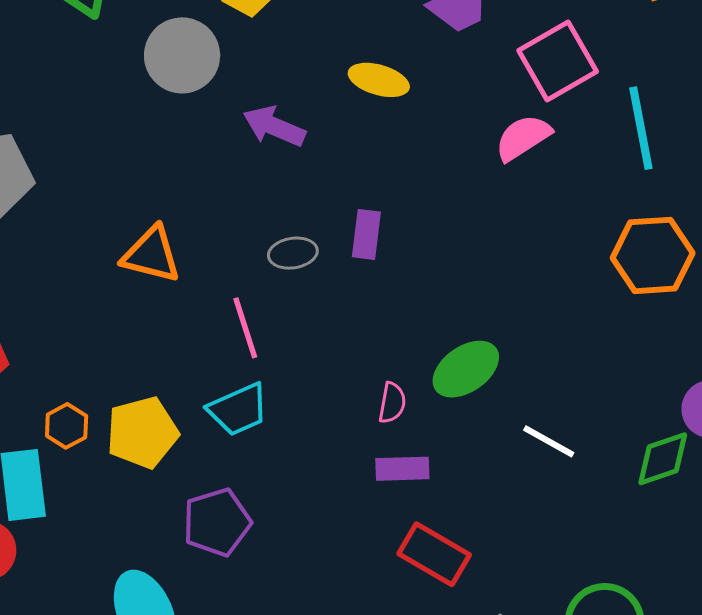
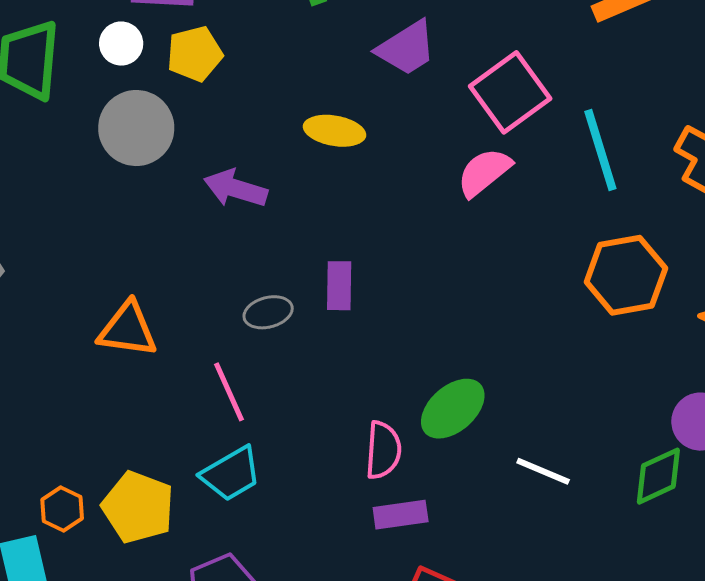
pink semicircle: (392, 403) -> (383, 450), size x1.4
yellow pentagon: (142, 433) -> (138, 507), turned -30

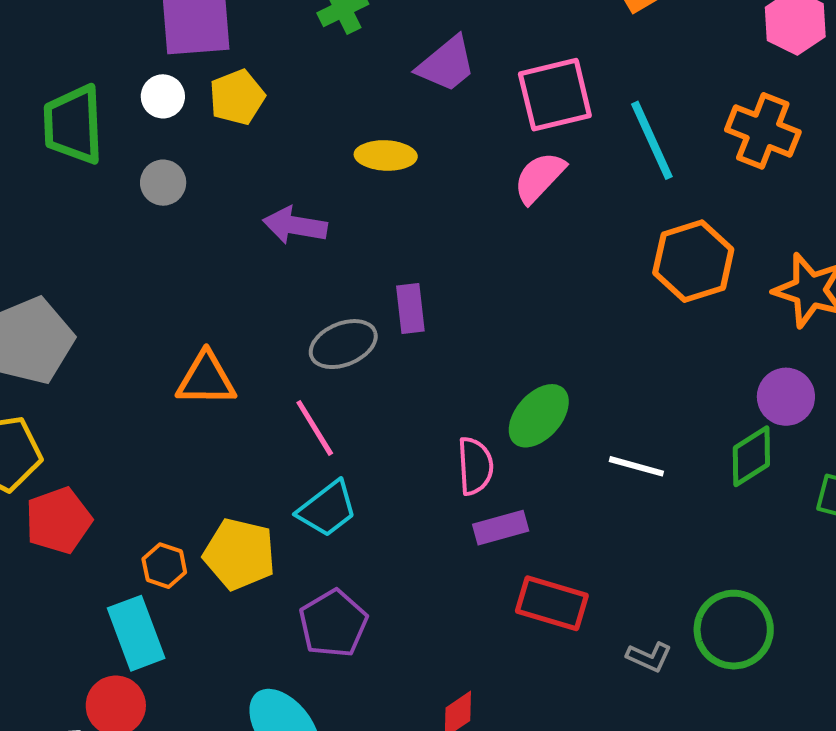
pink square: (510, 92) -> (555, 95), turned 30
gray circle: (136, 128) -> (163, 183), moved, size x0.6
gray ellipse: (268, 312) -> (343, 344), size x1.4

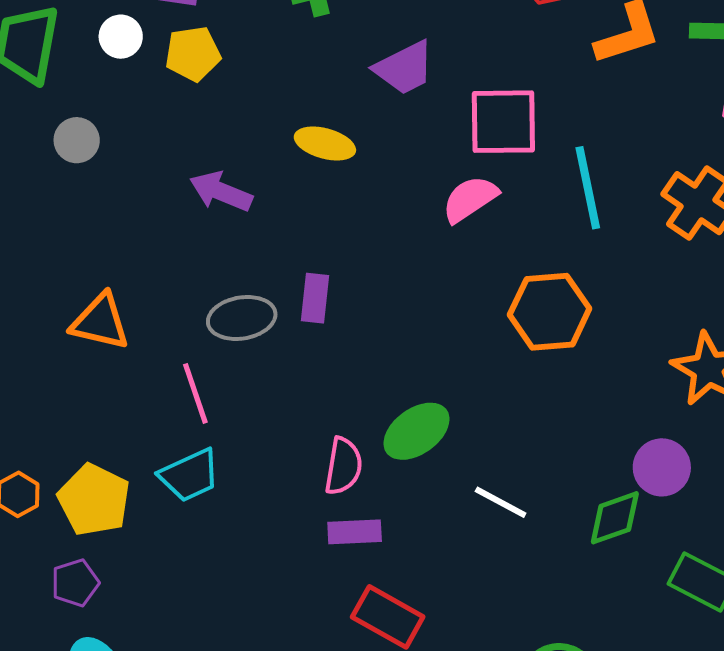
gray circle: (163, 183) -> (77, 140), moved
orange hexagon: (693, 261) -> (550, 312), moved
purple pentagon: (333, 624) -> (75, 583), moved, size x0.7

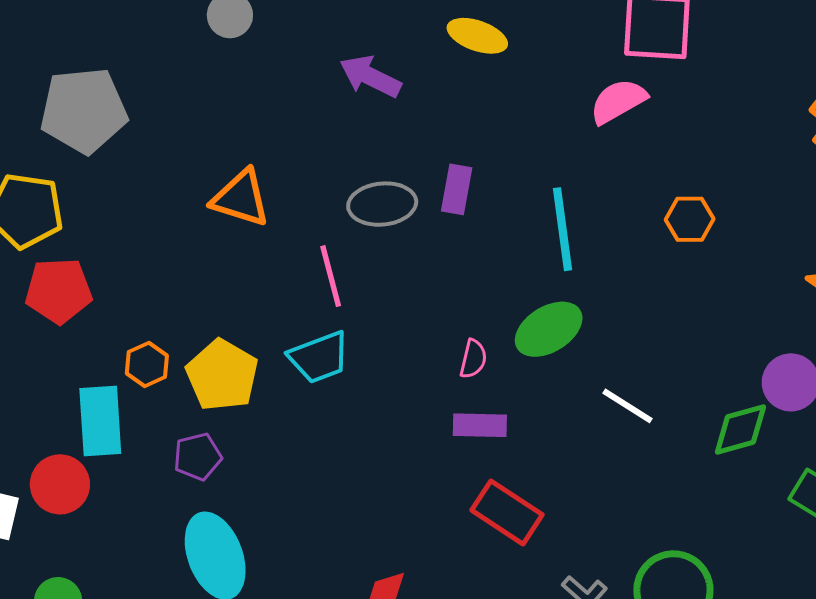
cyan line: (588, 188) -> (562, 229), moved
orange hexagon: (550, 312) -> (690, 219), size x0.6
pink semicircle: (343, 466) -> (473, 359), size x0.7

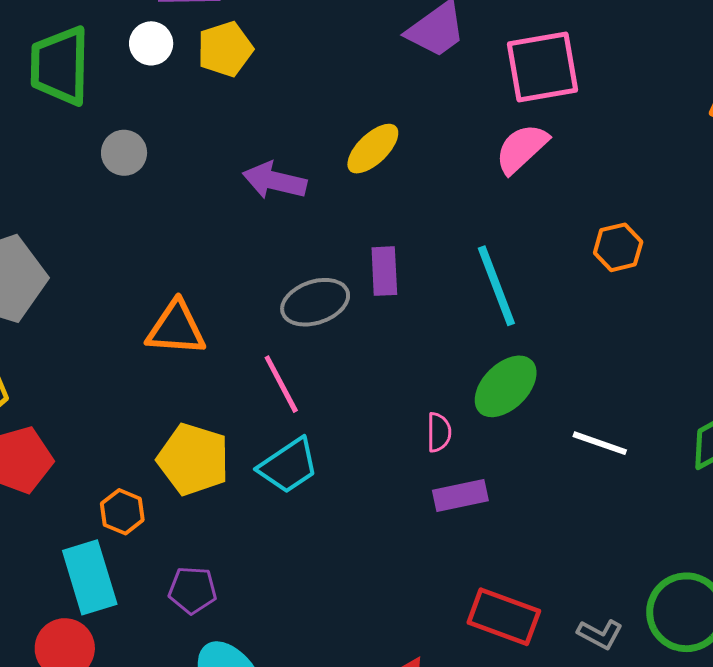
yellow ellipse: (477, 36) -> (373, 149), moved, turned -50
yellow pentagon: (222, 375) -> (193, 459), moved
purple pentagon: (198, 457) -> (193, 590), turned 30
red rectangle: (507, 512) -> (504, 617), moved

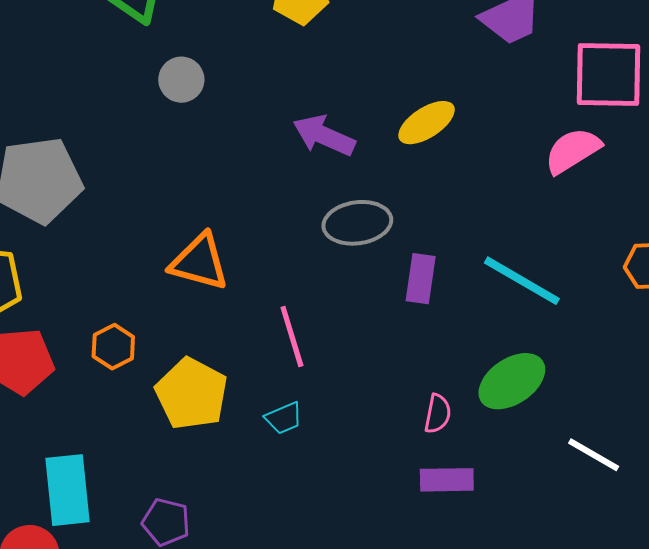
purple rectangle: (384, 271) -> (421, 279), moved
cyan line: (496, 286) -> (522, 281), turned -50
gray ellipse: (315, 302) -> (357, 223), moved
cyan trapezoid: (288, 466) -> (284, 418), size x0.6
orange hexagon: (122, 512) -> (113, 347), moved

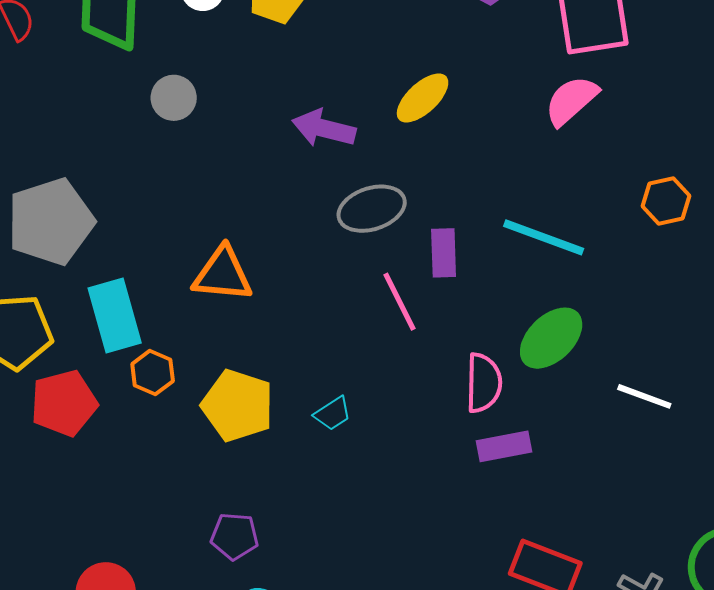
pink line: (292, 336) -> (400, 302), moved
pink semicircle: (438, 414) -> (484, 383), size x1.5
cyan rectangle: (67, 490) -> (115, 316), moved

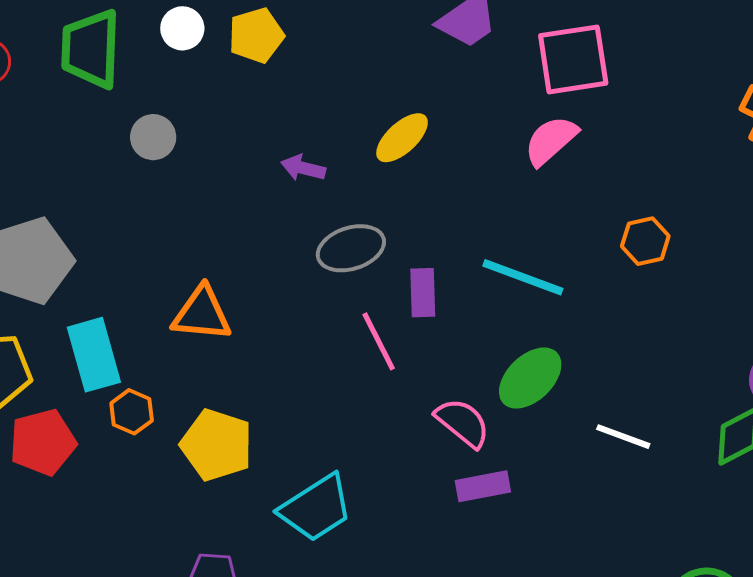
purple arrow: (324, 128) -> (303, 168), size x0.7
pink semicircle: (484, 383) -> (463, 423), turned -52
cyan trapezoid: (333, 414) -> (316, 508), moved, size x2.0

